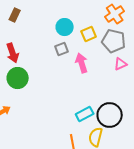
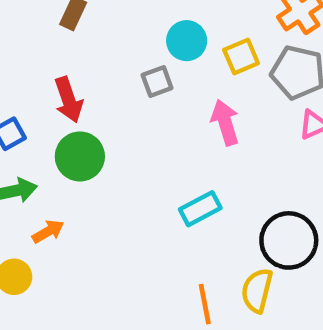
gray square: (62, 49) -> (157, 82), moved
cyan rectangle: (85, 114) -> (200, 209), moved

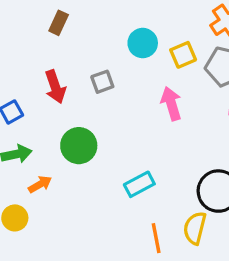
gray square: (157, 82) -> (102, 82), moved
green circle: (80, 156) -> (79, 146), moved
cyan rectangle: (200, 209) -> (139, 184), moved

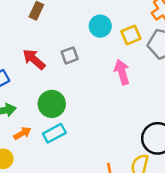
red arrow: (55, 87) -> (34, 59), turned 150
cyan rectangle: (139, 184) -> (54, 133), moved

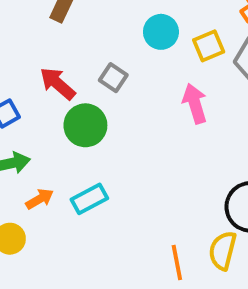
gray square: (70, 55) -> (113, 78), turned -36
green circle: (52, 104) -> (85, 125), moved

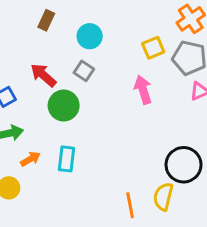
cyan circle: (161, 32) -> (90, 36), moved
cyan rectangle: (89, 199) -> (67, 159), turned -55

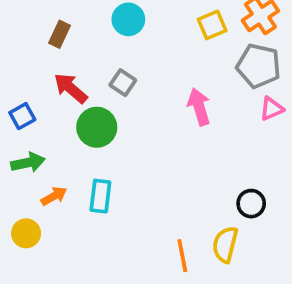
brown rectangle: (46, 20) -> (60, 34), moved
cyan circle: (90, 36) -> (128, 19), moved
yellow square: (153, 48) -> (212, 25), moved
black circle: (184, 165) -> (251, 204), size x0.6

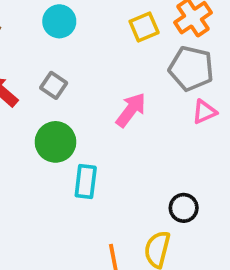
pink arrow: (199, 107) -> (131, 110), turned 54
green circle: (97, 127) -> (56, 142), moved
cyan rectangle: (100, 196) -> (86, 181), moved

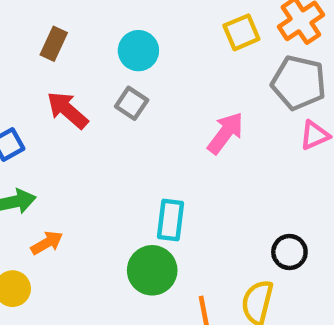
cyan circle: (59, 21) -> (138, 51), moved
green circle: (56, 142) -> (152, 270), moved

